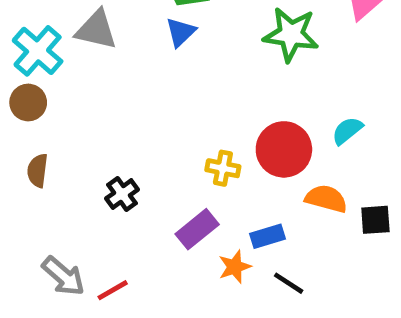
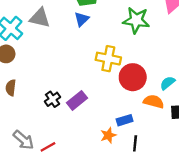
cyan semicircle: (347, 131) -> (168, 83), moved
yellow cross: (223, 168) -> (108, 59), moved, size x1.5
purple rectangle: (197, 229) -> (77, 100), moved
black line: (289, 283) -> (135, 143), turned 63

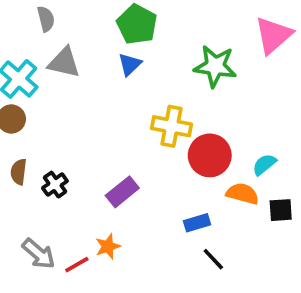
black cross: (53, 99) -> (55, 185), moved
orange star: (108, 135) -> (108, 246), moved
black line: (135, 143) -> (213, 259), turned -49

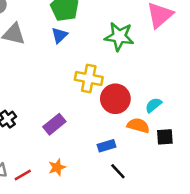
orange star: (108, 246) -> (57, 167), moved

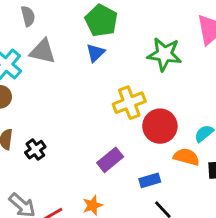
yellow cross: (89, 78) -> (129, 103), turned -32
purple rectangle: (54, 124) -> (110, 160), moved

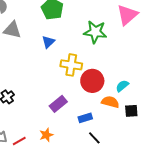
blue triangle: (95, 53) -> (48, 42), moved
yellow cross: (129, 103) -> (71, 65), turned 30

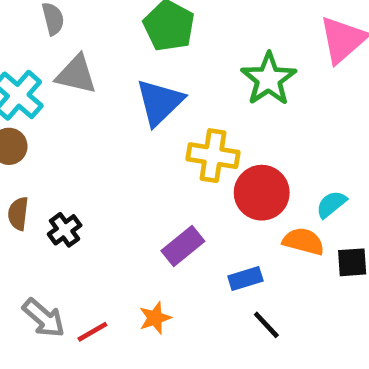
green star: (95, 32) -> (269, 79), turned 30
blue triangle: (48, 42) -> (160, 102), size x1.6

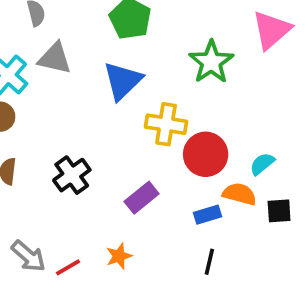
black cross: (65, 230) -> (72, 175), moved, size x1.4
blue rectangle: (245, 278) -> (207, 215), moved
black line: (266, 325) -> (209, 262), turned 56

